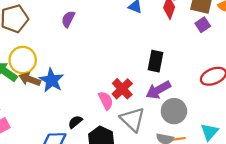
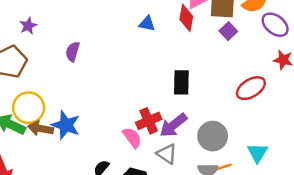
red cross: (122, 89) -> (149, 121), turned 30
purple arrow: (158, 90) -> (173, 125), moved
gray triangle: (133, 119) -> (167, 154), size x0.7

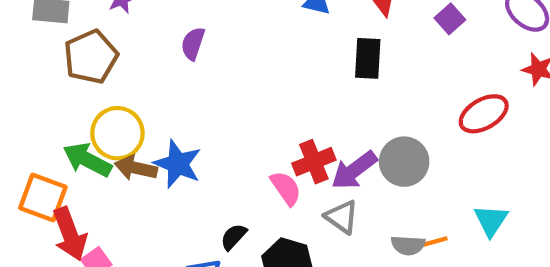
black rectangle: (181, 82) -> (368, 58), moved
gray circle: (213, 136) -> (404, 162), moved

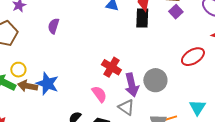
black rectangle: (368, 58) -> (142, 18), moved
yellow circle: (117, 133) -> (18, 70), size x0.6
red cross: (314, 162) -> (111, 67), moved, turned -36
purple arrow: (354, 170) -> (132, 85), turned -65

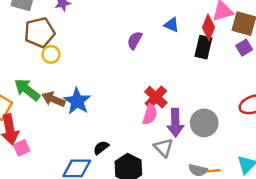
purple semicircle: (54, 26) -> (135, 40), moved
yellow circle: (18, 70) -> (51, 54), moved
pink semicircle: (99, 94) -> (150, 114), moved, turned 42

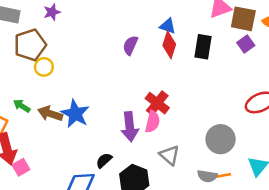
red diamond: (208, 27) -> (169, 45), moved
green arrow: (27, 90) -> (22, 106), size x0.6
purple arrow: (175, 123) -> (130, 127), moved
gray circle: (204, 123) -> (221, 139), moved

